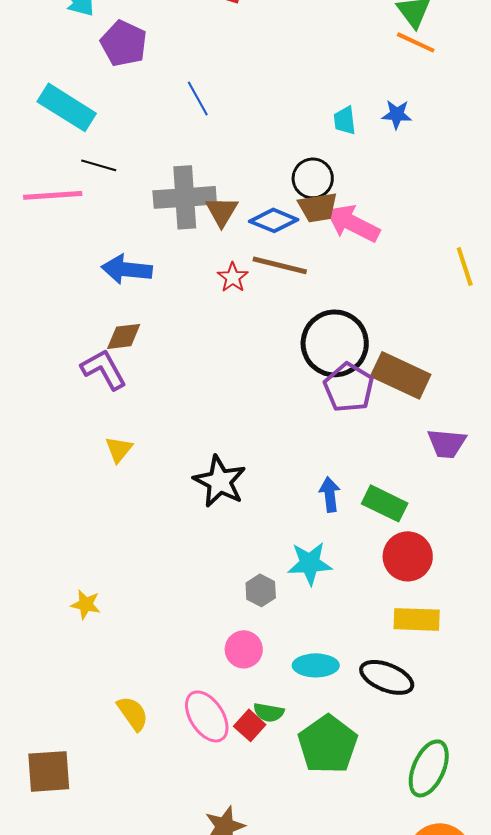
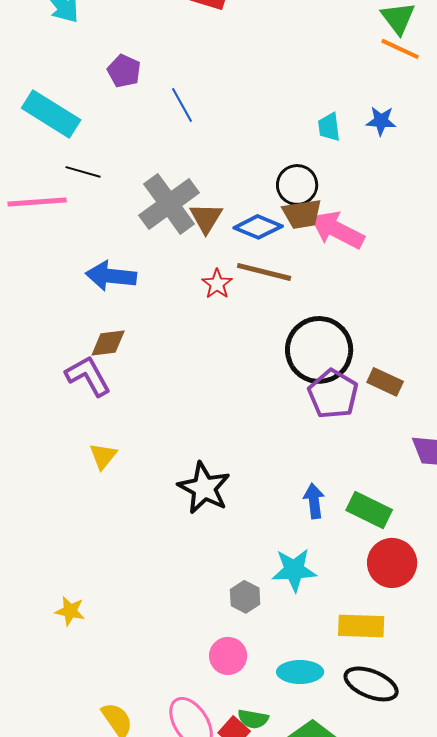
purple pentagon: (124, 43) -> (124, 71), moved, size x0.7
gray cross: (185, 197) -> (169, 204), turned -32
brown rectangle: (401, 375) -> (385, 382), size x0.6
yellow rectangle: (417, 619) -> (361, 626), moved

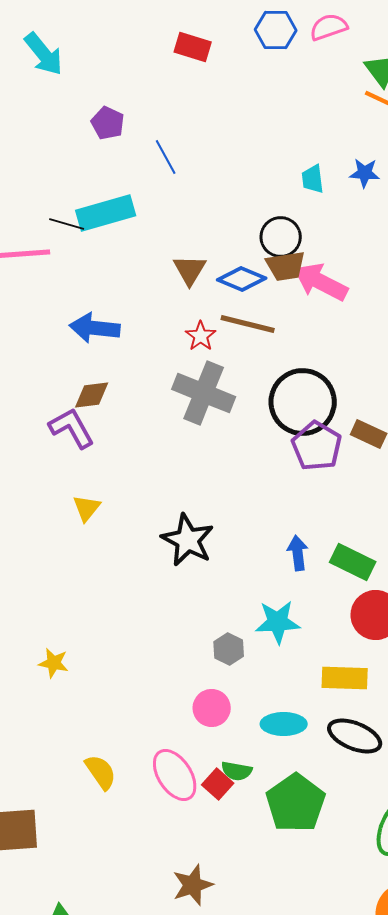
cyan rectangle: (51, 114) -> (106, 213), moved, turned -48
gray cross: (169, 204) -> (204, 393), moved, turned -32

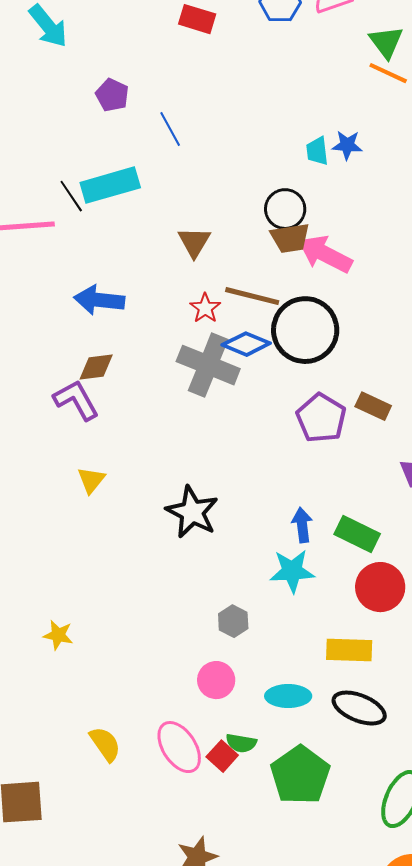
blue star: (365, 173) -> (347, 145), moved
black line: (67, 224) -> (71, 196), turned 40
blue diamond: (242, 279) -> (246, 344), moved
black circle: (303, 402) -> (305, 330), moved
cyan star: (278, 622) -> (292, 571), moved

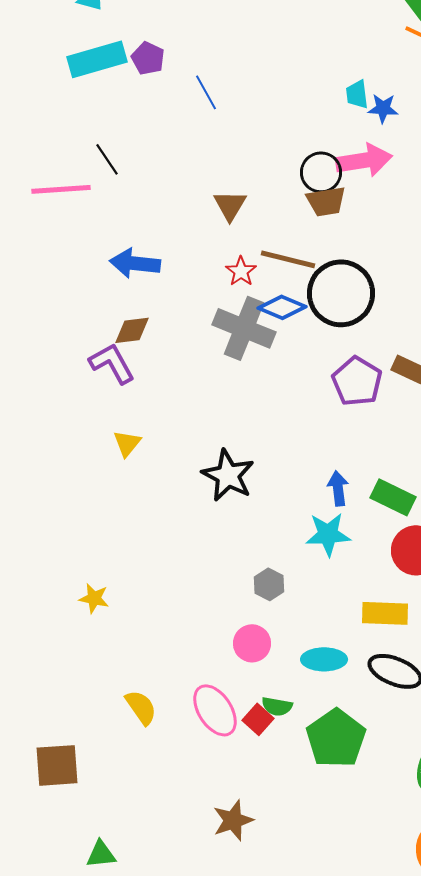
cyan trapezoid: (317, 151) -> (357, 94), moved
cyan rectangle: (110, 185) -> (97, 59), moved
pink arrow: (325, 254) -> (364, 160), moved, turned 144

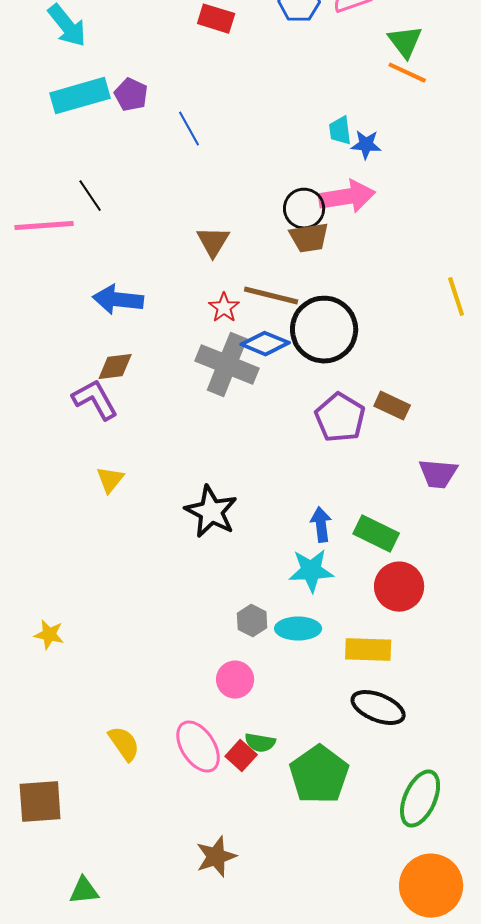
yellow star: (94, 598) -> (49, 635), moved
cyan ellipse: (324, 659) -> (298, 629), moved

